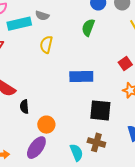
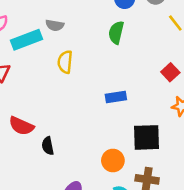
blue rectangle: (81, 76) -> (116, 97), size x0.7
orange circle: (46, 125) -> (113, 161), moved

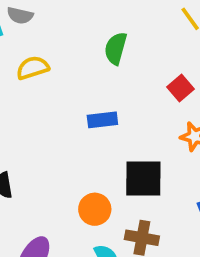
green semicircle: (116, 33) -> (116, 48), moved
yellow semicircle: (65, 62) -> (33, 68), turned 65

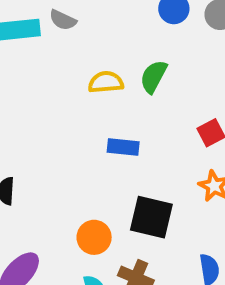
yellow semicircle: (33, 68) -> (106, 82), moved

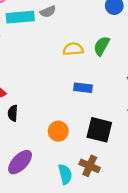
gray semicircle: (63, 20) -> (48, 12), turned -49
orange circle: (94, 237) -> (58, 131), moved

